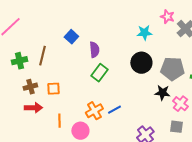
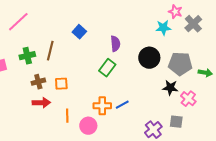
cyan star: (144, 33) -> (163, 28), moved
purple semicircle: (94, 50) -> (115, 44), moved
orange cross: (94, 111) -> (102, 106), turned 30
gray square: (176, 127) -> (176, 122), moved

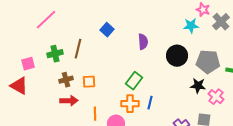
green rectangle: (107, 68) -> (134, 81), moved
blue line: (122, 105) -> (150, 103), turned -48

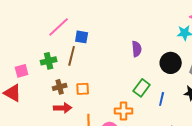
pink line: (46, 20) -> (59, 27), moved
blue square: (107, 30) -> (82, 37), moved, turned -32
green rectangle: (134, 81) -> (142, 88), moved
blue line: (150, 103) -> (162, 99), moved

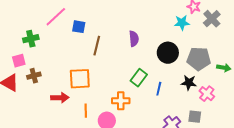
brown line: (72, 56) -> (97, 46), moved
green cross: (49, 61) -> (31, 39), moved
brown cross: (60, 87) -> (34, 76), moved
orange square: (83, 89) -> (80, 79), size x1.6

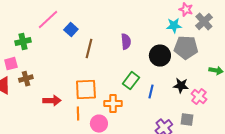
blue square: (79, 27) -> (71, 30), turned 32
gray pentagon: (199, 59) -> (186, 48), moved
orange square: (80, 79) -> (86, 90), moved

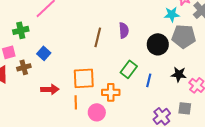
blue square: (71, 30) -> (44, 53), moved
brown line: (89, 49) -> (98, 37), moved

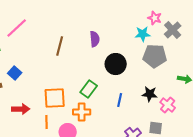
purple semicircle: (124, 30) -> (95, 39), moved
brown line: (98, 37) -> (60, 46), moved
black circle: (158, 44) -> (116, 64), moved
green rectangle: (129, 69) -> (89, 89), moved

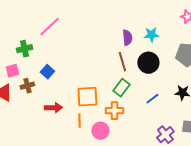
cyan star: (143, 34) -> (151, 35), moved
brown line: (60, 46) -> (122, 62), moved, turned -30
blue line: (120, 100) -> (152, 99), turned 40

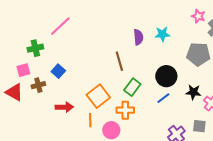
brown line: (122, 62) -> (119, 61), moved
black circle: (148, 63) -> (166, 76), moved
orange square: (87, 97) -> (98, 96), turned -35

